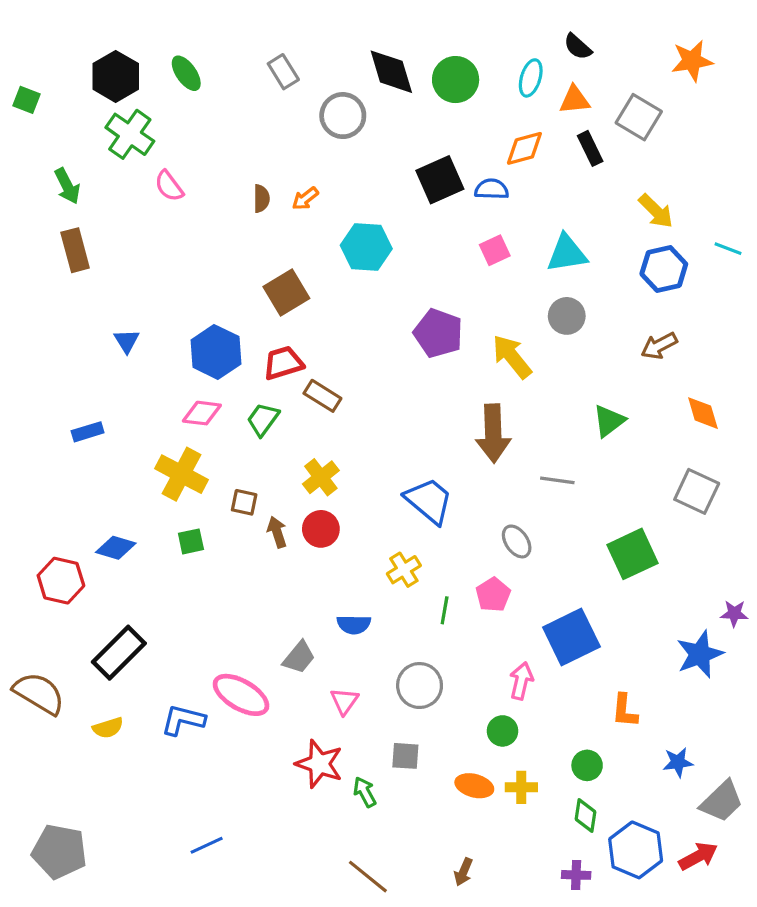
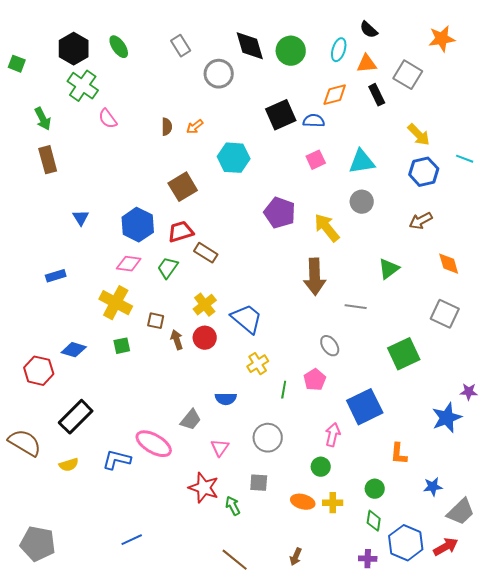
blue trapezoid: (429, 501) -> (247, 319), moved

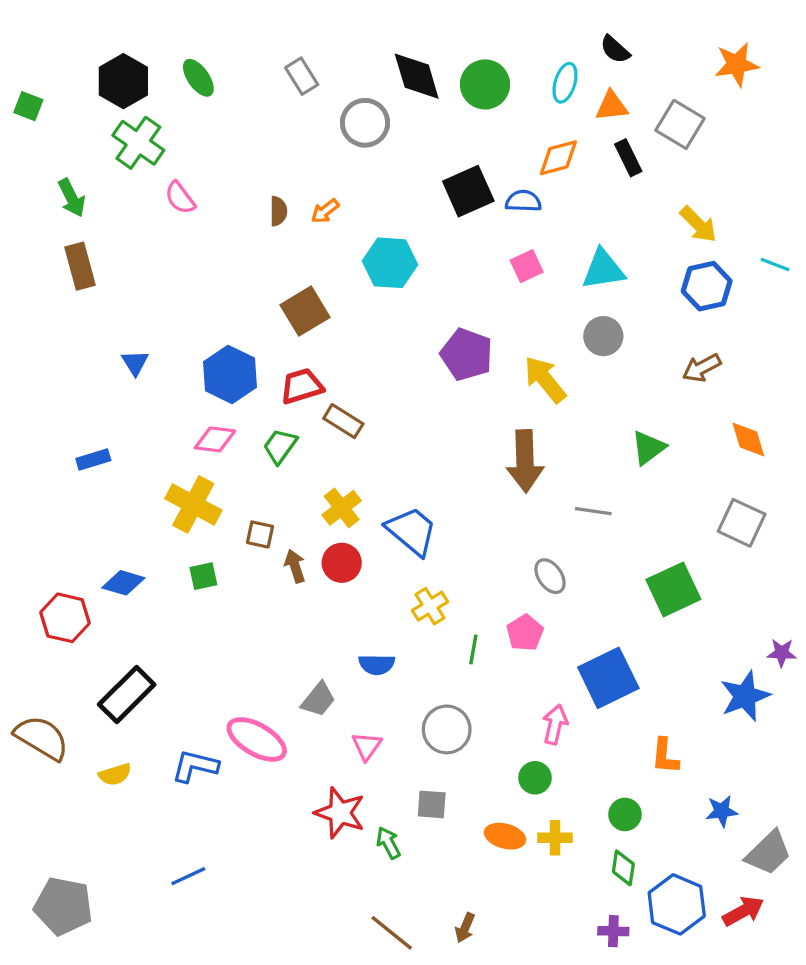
blue line: (132, 540) -> (188, 876), moved
brown arrow: (296, 557) -> (465, 928), moved

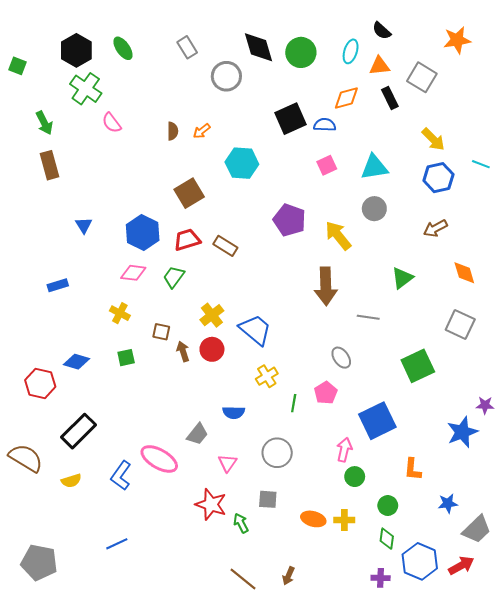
brown rectangle: (343, 421) -> (225, 246), moved
yellow cross: (193, 504) -> (120, 313), size x0.6
blue L-shape: (195, 766) -> (121, 476), turned -68
green circle: (535, 778) -> (355, 477), moved

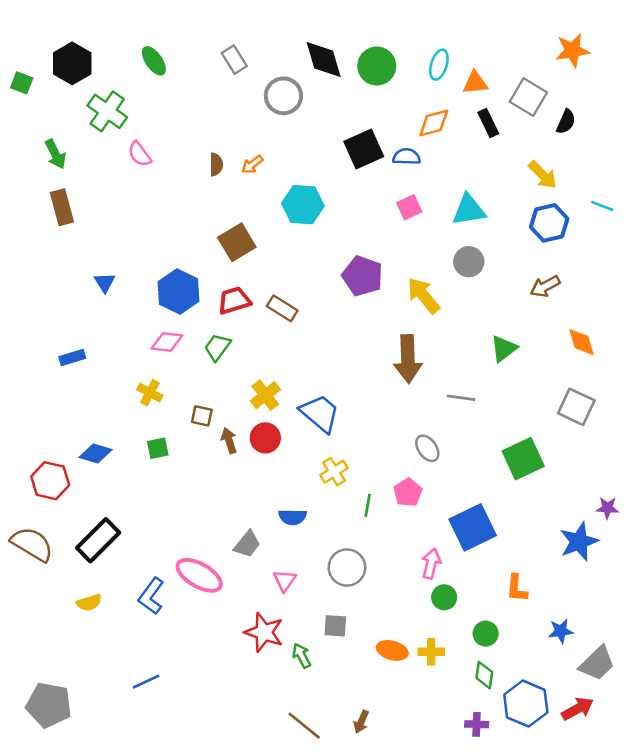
black semicircle: (382, 31) -> (566, 122), moved, turned -108
black hexagon: (76, 50) -> (72, 63), moved
brown semicircle: (26, 458) -> (32, 544), moved

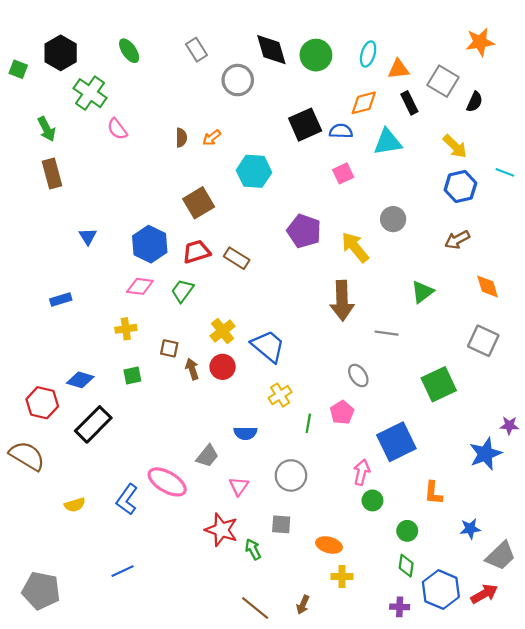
cyan triangle: (469, 210) -> (388, 142), moved
yellow cross: (150, 393) -> (126, 329), turned -36
black rectangle: (98, 540) -> (93, 424), moved
yellow cross: (431, 652) -> (342, 576), moved

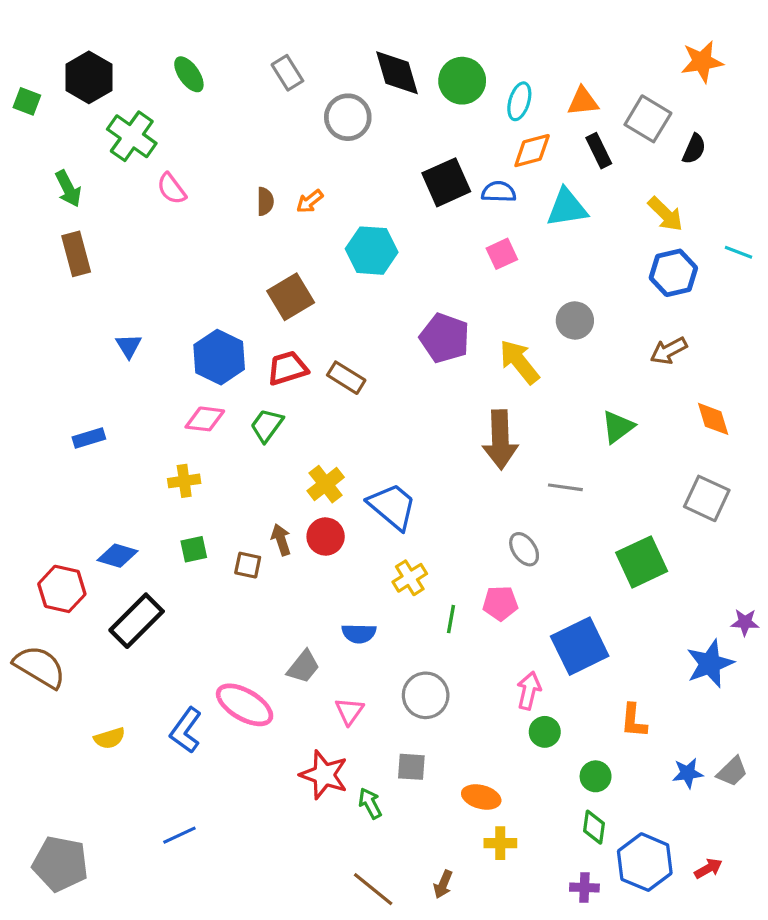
cyan ellipse: (368, 54) -> (519, 101), moved
brown square: (169, 348) -> (248, 565), moved
pink pentagon: (342, 412) -> (500, 603), turned 30
gray trapezoid: (501, 556) -> (732, 772), moved, size x0.7
red arrow: (484, 594) -> (708, 868), size x0.7

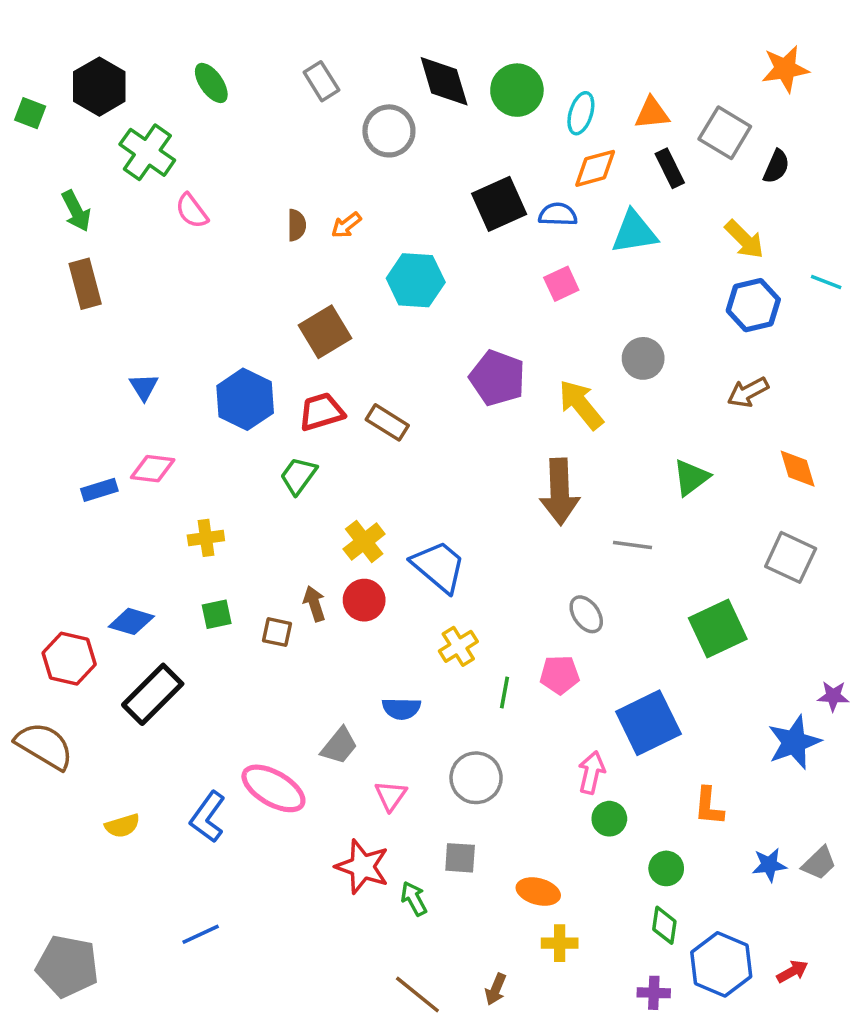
pink diamond: (205, 419) -> (153, 469), moved

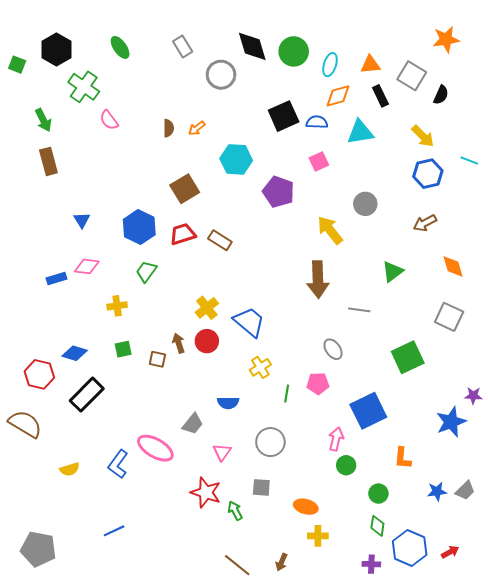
purple pentagon: (497, 378) -> (279, 192), moved
green trapezoid: (298, 476) -> (146, 271), moved

